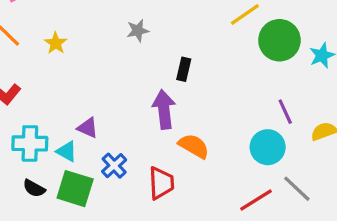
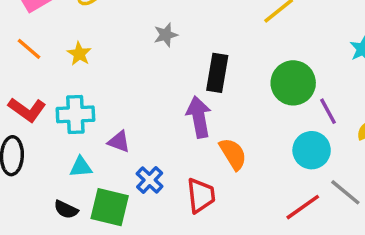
green circle: (279, 40) -> (293, 83), moved
black rectangle: (184, 69) -> (217, 73), size x1.5
cyan cross: (30, 143) -> (75, 114), moved
orange semicircle: (194, 146) -> (233, 154), turned 32
cyan triangle: (67, 151) -> (81, 167), moved, turned -30

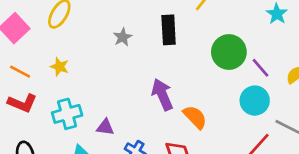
black rectangle: (217, 73) -> (169, 30), moved
red L-shape: (27, 110) -> (22, 103), moved

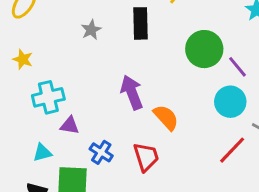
cyan cross: (67, 114) -> (48, 97), moved

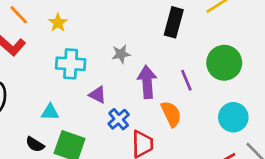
gray star: (91, 30) -> (121, 54), moved
purple line: (238, 67) -> (186, 80), moved
purple triangle: (70, 125) -> (98, 95), moved
blue cross: (101, 152) -> (119, 119), moved

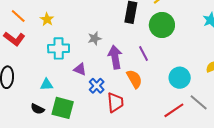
green circle: (224, 63) -> (162, 25), moved

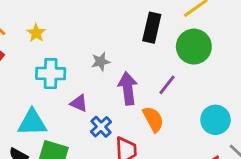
purple line: (143, 54) -> (167, 85), turned 63
cyan triangle: (47, 85) -> (32, 123), size x1.6

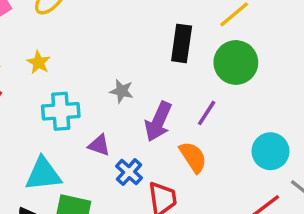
gray star: (101, 62) -> (122, 91), turned 30
purple arrow: (128, 88) -> (158, 122), turned -144

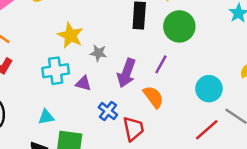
yellow star: (39, 62) -> (70, 35), moved, size x1.5
purple triangle: (99, 145) -> (83, 83), moved
cyan triangle: (43, 174) -> (46, 117), size x0.6

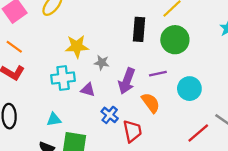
yellow star: (70, 35) -> (77, 46), turned -30
purple line: (161, 64) -> (158, 74), turned 48
cyan circle: (209, 89) -> (189, 89), moved

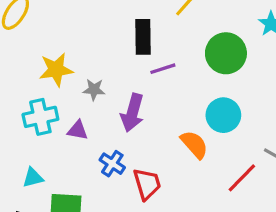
green circle: (175, 40) -> (226, 53), moved
purple line: (158, 74) -> (163, 69), moved
orange semicircle: (151, 103) -> (194, 144), moved

